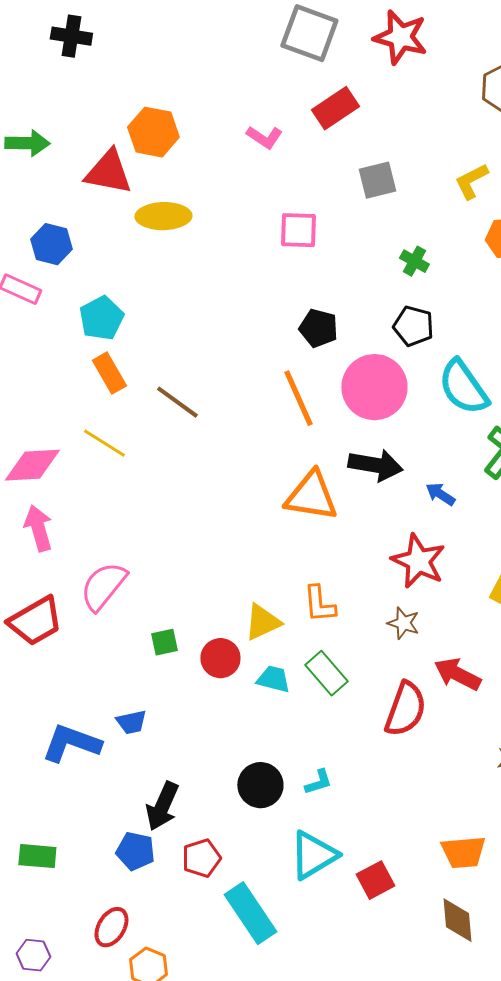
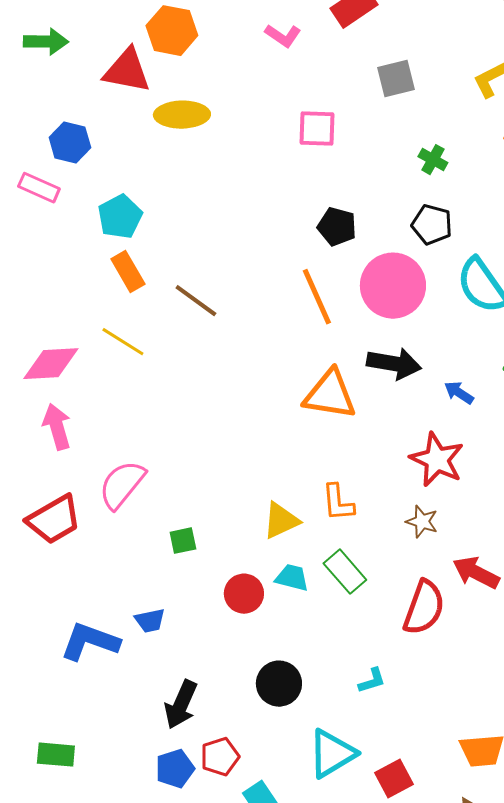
red circle: (220, 658) -> (244, 594), moved
cyan L-shape: (318, 782) -> (372, 681), moved
blue pentagon: (135, 851) -> (175, 769), moved, turned -30

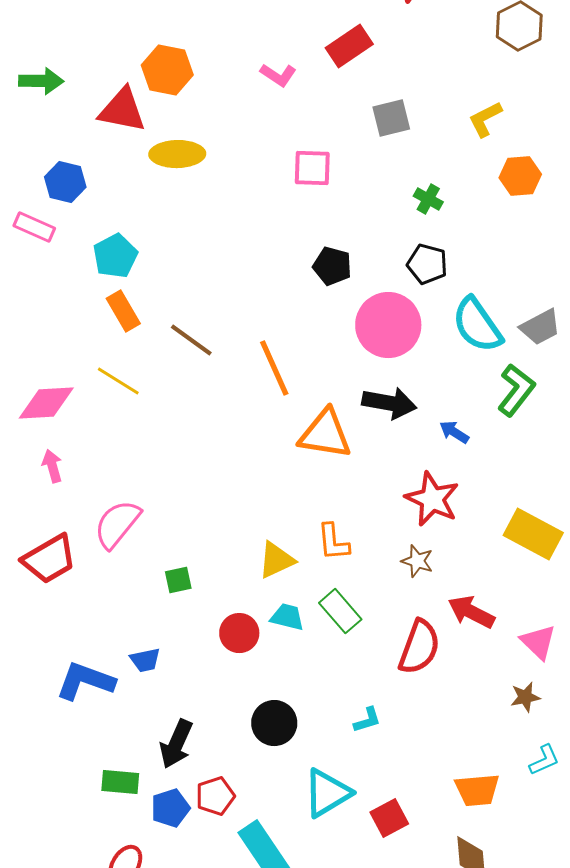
orange line: (317, 297) -> (274, 368), moved
pink arrow: (57, 427) -> (52, 466), size x0.7
green rectangle: (56, 755) -> (120, 782), moved

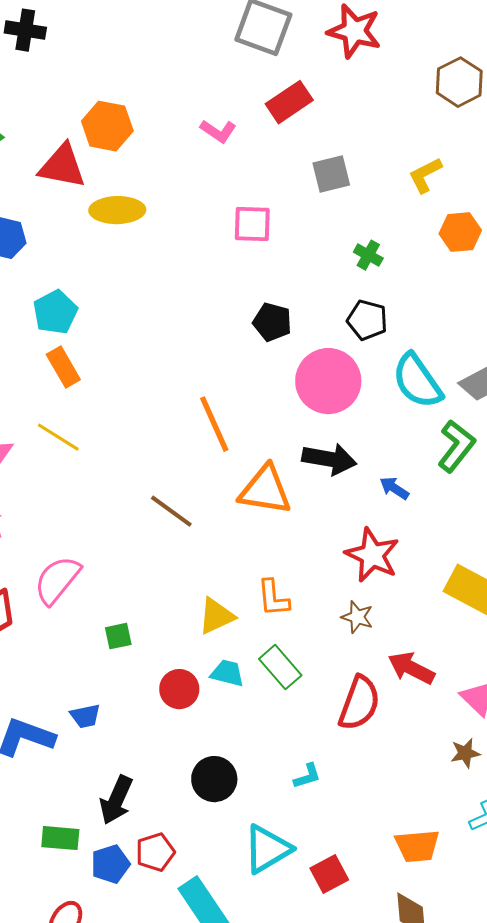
brown line: (191, 340) -> (171, 511), moved

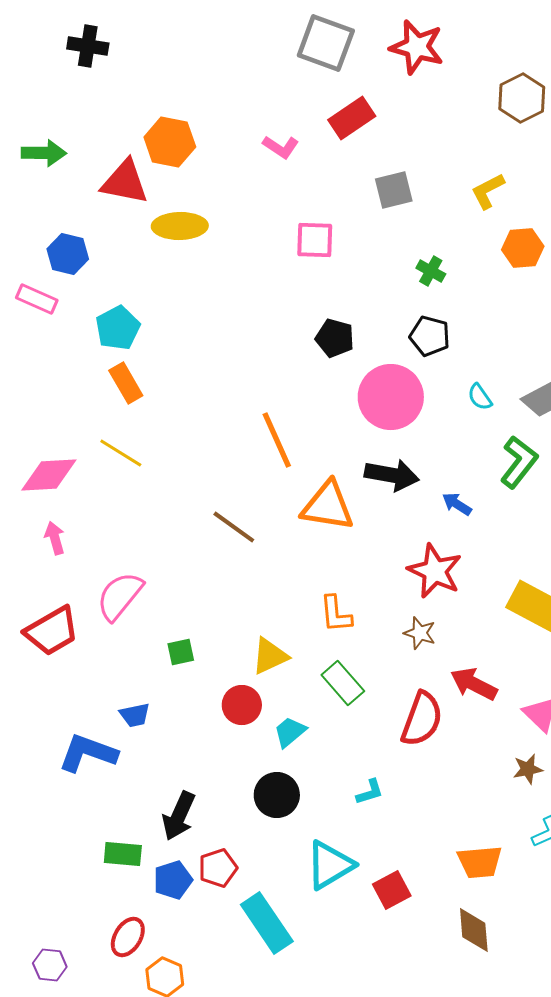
cyan semicircle: (417, 381) -> (480, 397), size x0.5
yellow triangle: (216, 616) -> (270, 656), moved
cyan trapezoid: (227, 673) -> (290, 732), moved, turned -54
blue trapezoid: (85, 716) -> (135, 715), moved

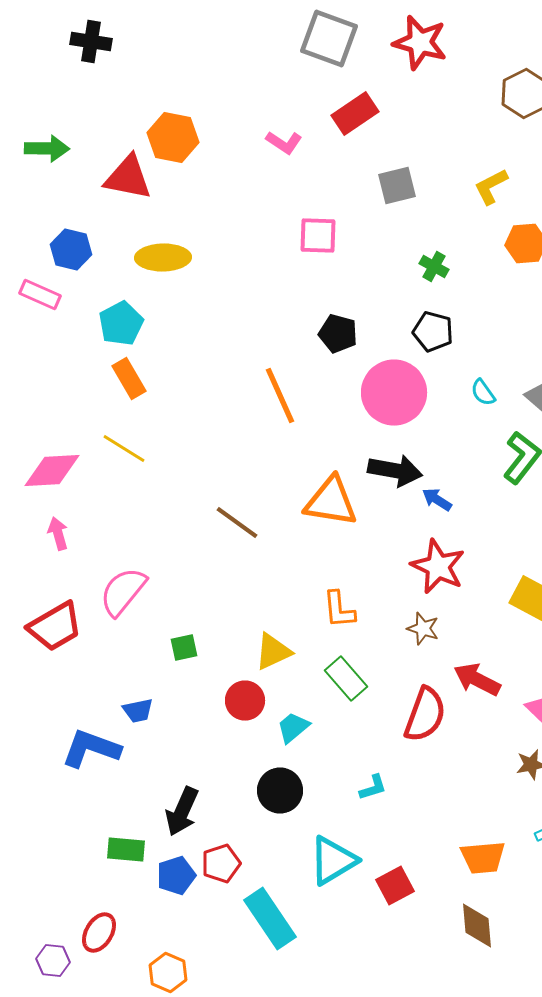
yellow ellipse: (180, 226) -> (163, 258), moved
orange line: (277, 440) -> (280, 396), moved
blue arrow: (457, 504) -> (437, 500), moved
red ellipse: (128, 937) -> (99, 932), moved

